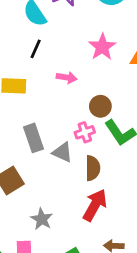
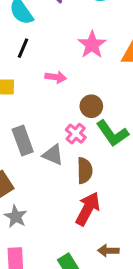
pink cross: (85, 132) -> (76, 134), turned -30
gray star: (42, 219) -> (16, 217), moved

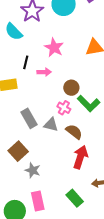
pink star: (92, 45) -> (54, 48), moved
black line: (23, 48) -> (26, 62), moved
brown semicircle: (85, 171) -> (74, 132), turned -42

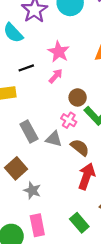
black line: (26, 62) -> (26, 68), turned 56
pink arrow: (44, 72) -> (56, 76), moved, turned -48

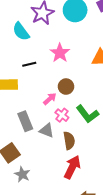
pink arrow: (56, 76) -> (50, 99), moved
brown circle: (78, 97) -> (66, 87), moved
brown semicircle: (80, 147) -> (69, 141), turned 36

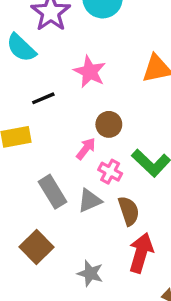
gray triangle: (47, 130) -> (90, 201), turned -35
gray star: (22, 174) -> (90, 273), moved

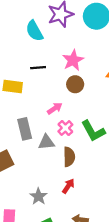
brown circle: (109, 124) -> (75, 84), moved
red arrow: (141, 253) -> (68, 186), size x0.6
gray star: (90, 273) -> (38, 196), moved

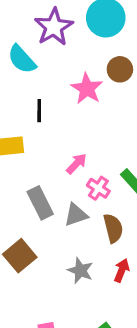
black line: (38, 68) -> (39, 111), turned -72
brown circle: (75, 84) -> (120, 69), moved
gray star: (38, 196) -> (80, 271), moved

